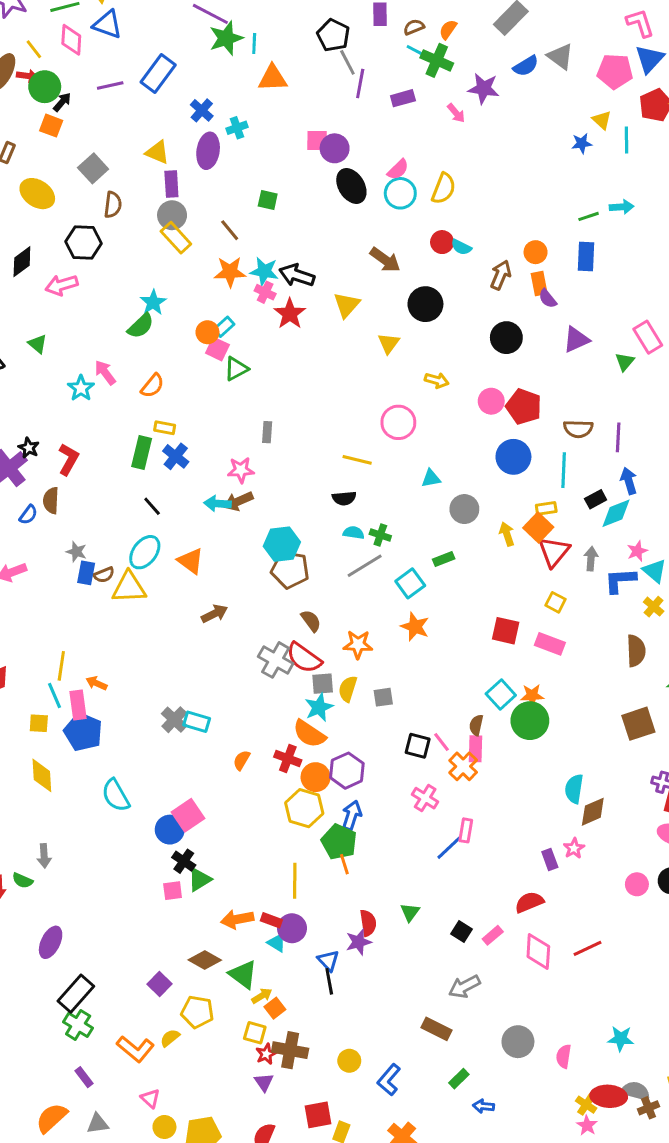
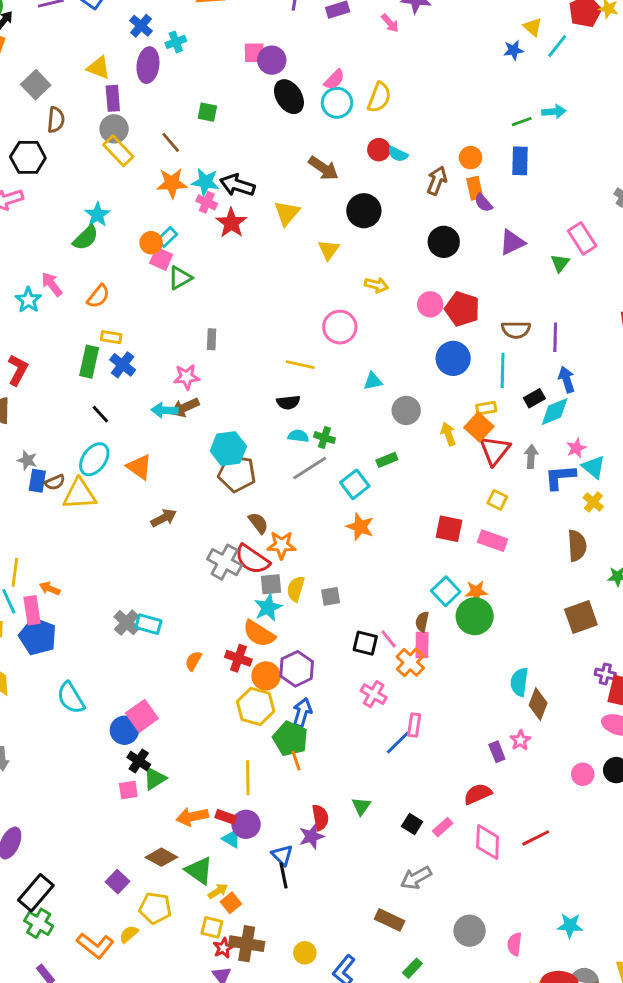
cyan line: (626, 140) -> (557, 46), turned 40
orange star: (358, 644) -> (281, 545), moved
brown diamond: (593, 812) -> (538, 704), turned -44

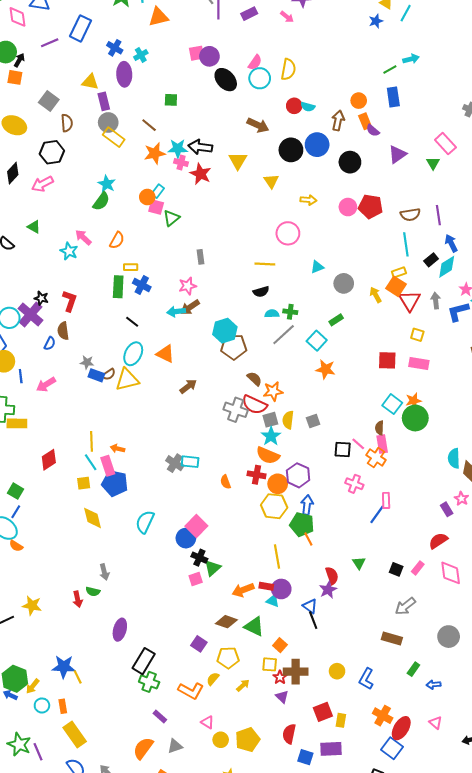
blue circle: (453, 358) -> (317, 145), moved
blue rectangle: (37, 481) -> (96, 375), turned -70
orange semicircle: (193, 661) -> (226, 482), turned -40
cyan semicircle: (71, 698) -> (145, 522), turned 65
yellow arrow: (218, 891) -> (243, 685), moved

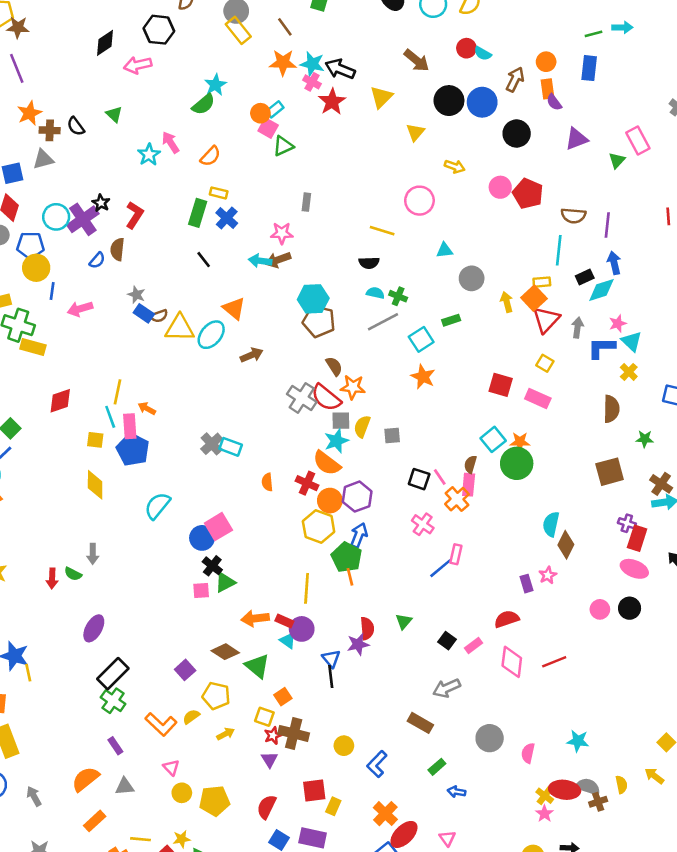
cyan ellipse: (133, 354) -> (211, 335), moved

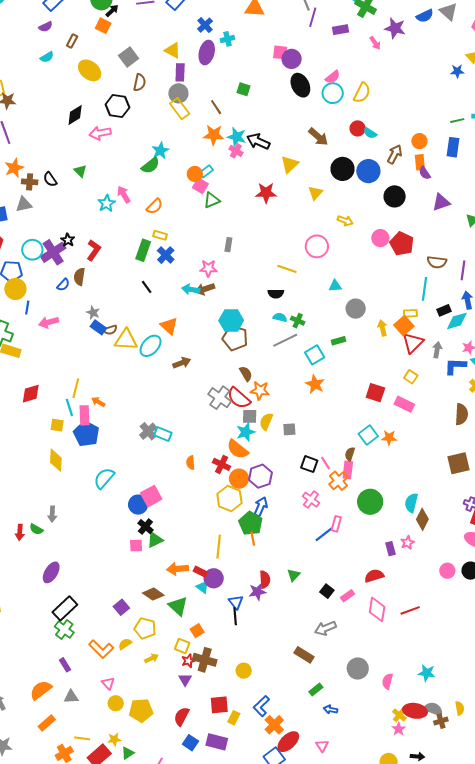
red star: (332, 102) -> (266, 193), moved, turned 30
green circle: (517, 463) -> (370, 502), moved
blue L-shape: (377, 764) -> (261, 706), moved

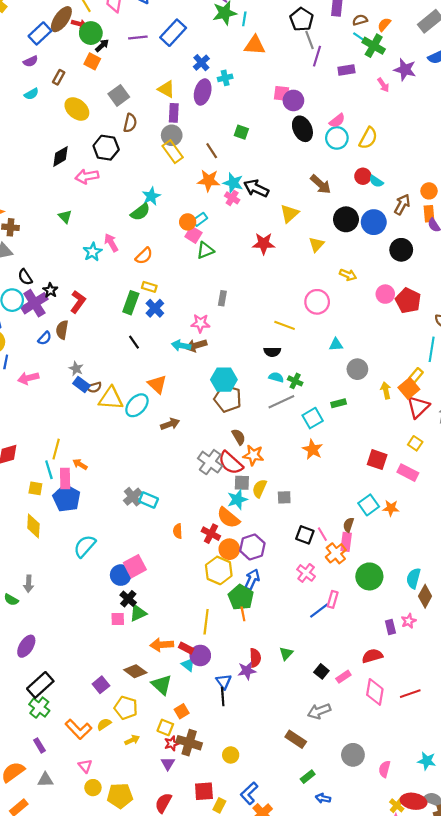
black semicircle: (50, 179) -> (25, 277), moved
yellow rectangle: (410, 313) -> (416, 375), turned -48

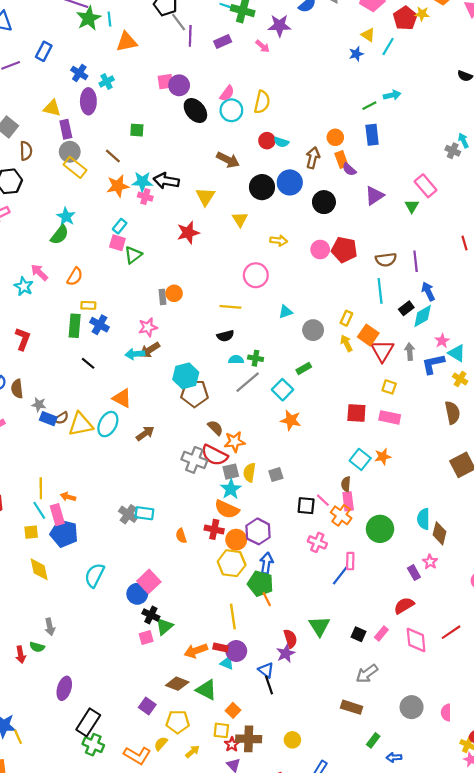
blue rectangle: (173, 33) -> (44, 51), size x0.7
orange circle: (188, 222) -> (174, 293), moved
brown semicircle: (62, 330) -> (17, 389), moved
yellow rectangle: (416, 375) -> (346, 318), moved
green triangle: (286, 653) -> (319, 626), size x1.5

